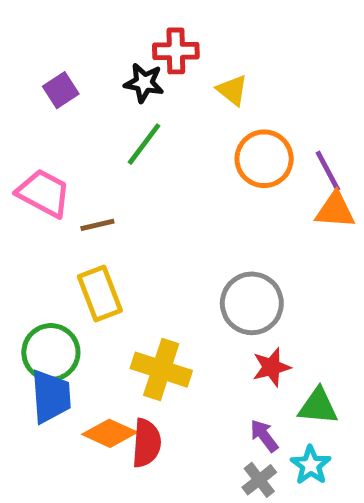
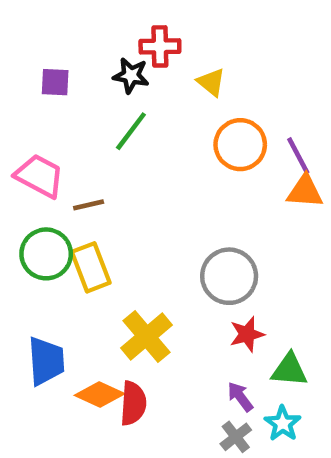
purple square: (61, 90) -> (55, 82), turned 36
green circle: (51, 352) -> (46, 254), moved
yellow cross: (161, 370) -> (147, 336), turned 32

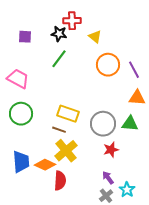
orange triangle: (305, 191) -> (137, 98), moved
brown line: (89, 205) -> (59, 130), moved, turned 32
yellow rectangle: (91, 267) -> (68, 114), moved, turned -50
green triangle: (289, 370) -> (130, 124), moved
orange diamond: (100, 394) -> (45, 165), moved

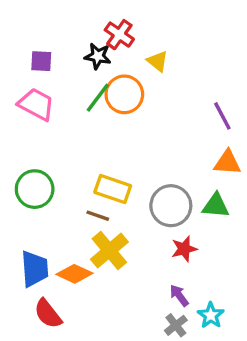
red cross: (72, 21) -> (119, 35), turned 36
orange circle: (108, 65) -> (124, 94), moved
pink trapezoid: (18, 79) -> (36, 104), moved
red semicircle: (60, 181) -> (48, 314), moved, turned 138

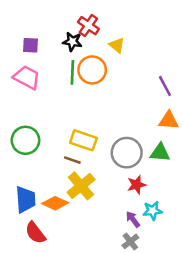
green line: (98, 98) -> (72, 72), turned -35
cyan star: (211, 315) -> (153, 211), moved, turned 30

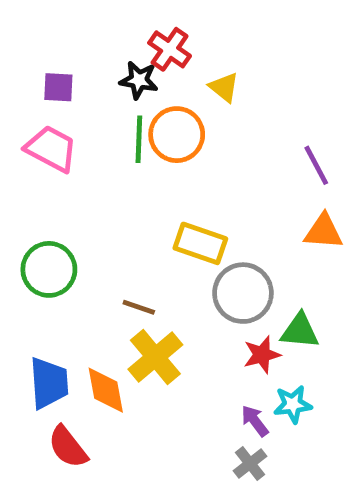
yellow rectangle: (83, 140) -> (200, 243), moved
green triangle: (160, 153) -> (300, 331), moved
orange diamond: (55, 203) -> (106, 390), turned 55

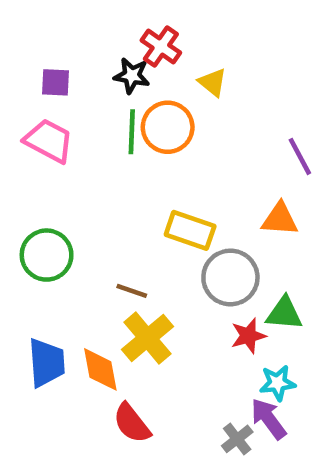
orange triangle: (323, 232) -> (280, 219), moved
purple arrow: (255, 421) -> (269, 419), moved, size x1.4
red semicircle: (68, 447) -> (132, 423), moved

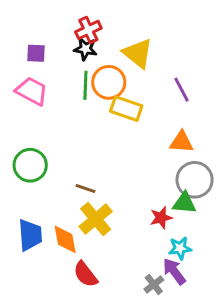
red cross: (161, 47) -> (88, 30), moved, turned 30
yellow triangle: (212, 82) -> (138, 53), size x1.6
purple line: (300, 156) -> (181, 90), moved
yellow rectangle: (190, 230) -> (126, 109), moved
gray circle: (230, 277) -> (195, 180), moved

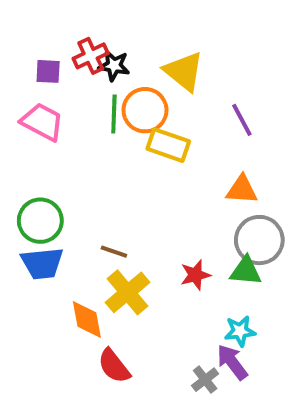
red cross: (88, 30) -> (91, 56), moved
red star: (161, 218) -> (195, 275), moved
blue trapezoid: (30, 235) -> (42, 263), moved, turned 88

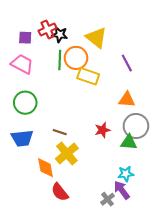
green circle: (40, 221) -> (25, 103), moved
red star: (195, 275) -> (102, 130), moved

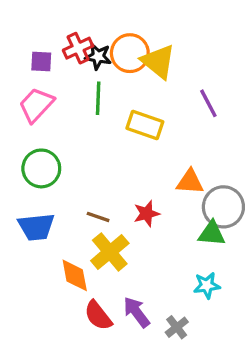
orange circle: (76, 58) -> (130, 53), moved
pink trapezoid: (22, 64) -> (36, 105), turned -75
orange triangle: (127, 100) -> (190, 182), moved
red star: (102, 130) -> (147, 214), moved
purple arrow: (122, 190) -> (137, 312), moved

